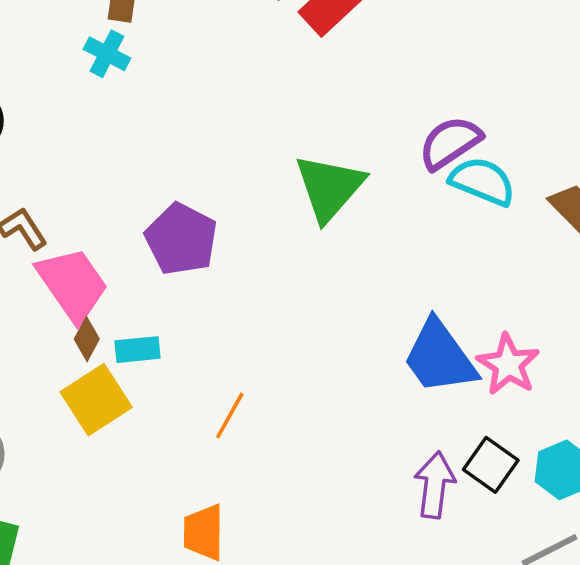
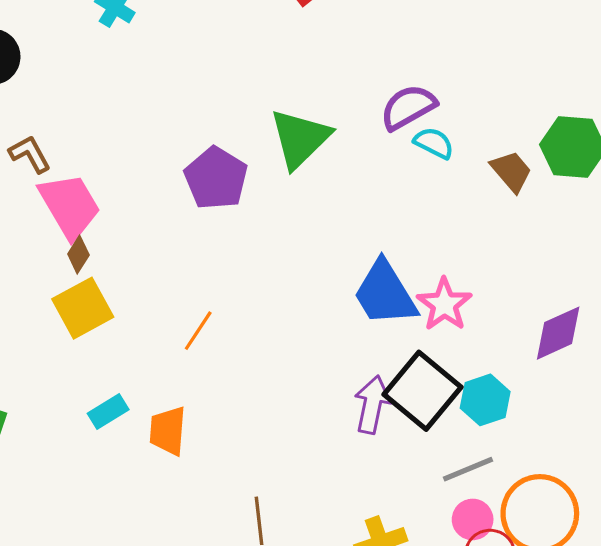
cyan semicircle: (482, 181) -> (434, 143), size x0.7
purple pentagon: (181, 239) -> (216, 178), moved
cyan rectangle: (138, 350) -> (108, 412), moved, turned -30
black square: (491, 465) -> (422, 391), size x1.6

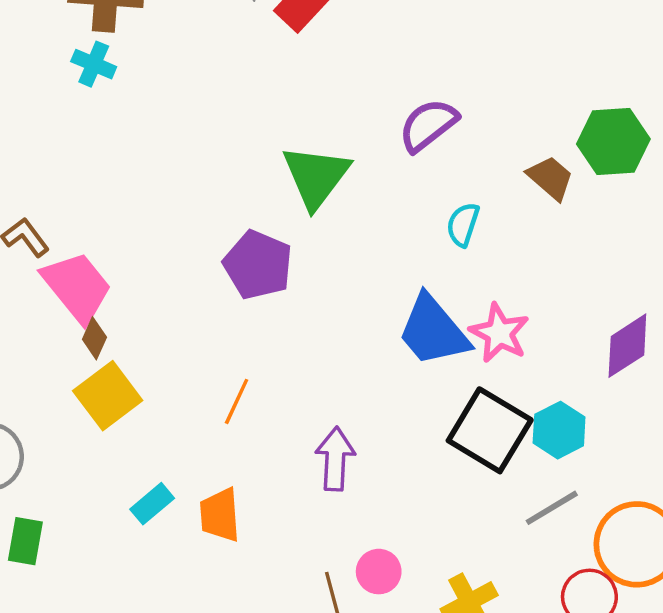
cyan semicircle: (434, 143) -> (463, 225), moved, turned -90
purple pentagon: (216, 178) -> (258, 265), moved
purple arrow: (372, 405) -> (335, 459), moved
pink circle: (473, 519) -> (379, 572), moved

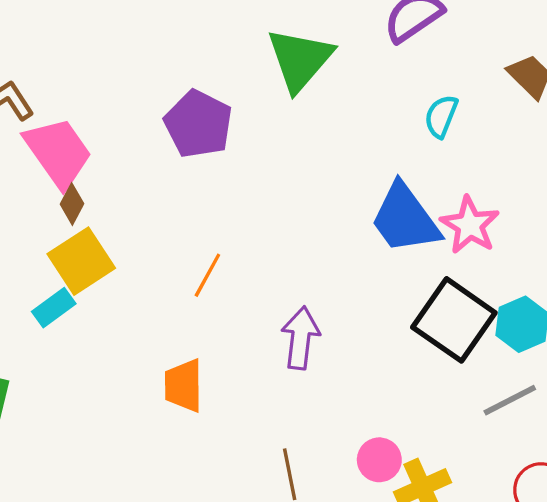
purple pentagon: (258, 265) -> (198, 124), moved
cyan rectangle: (152, 504) -> (54, 308), moved
pink circle: (379, 572) -> (379, 460), moved

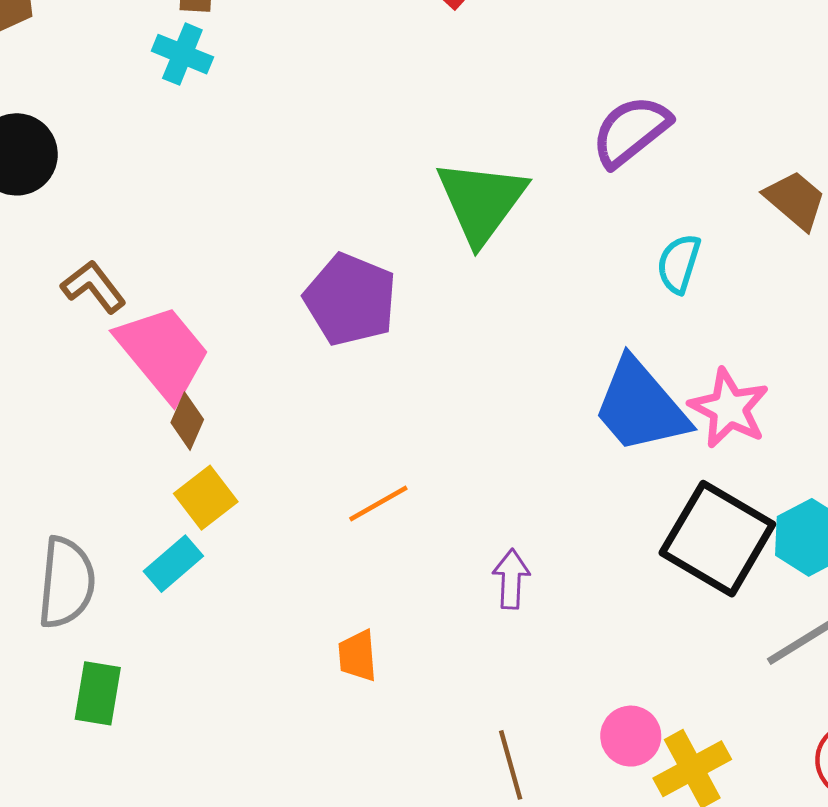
yellow square: (81, 261) -> (206, 498), size x0.7
orange line: (207, 275) -> (378, 504), turned 36
purple arrow: (300, 338) -> (511, 579), size x0.7
orange trapezoid: (184, 386) -> (357, 656), size x0.7

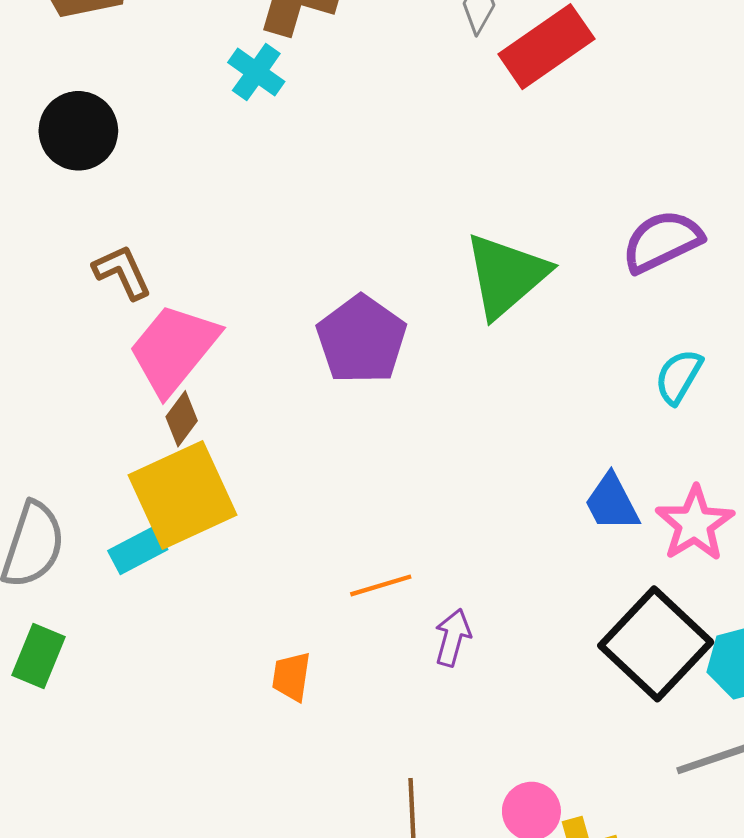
pink trapezoid: (163, 352) -> (174, 349), turned -114
blue trapezoid: (640, 406) -> (612, 503), size x0.6
yellow square: (206, 498) -> (183, 495), size x1.8
orange line: (378, 504) -> (381, 585), moved

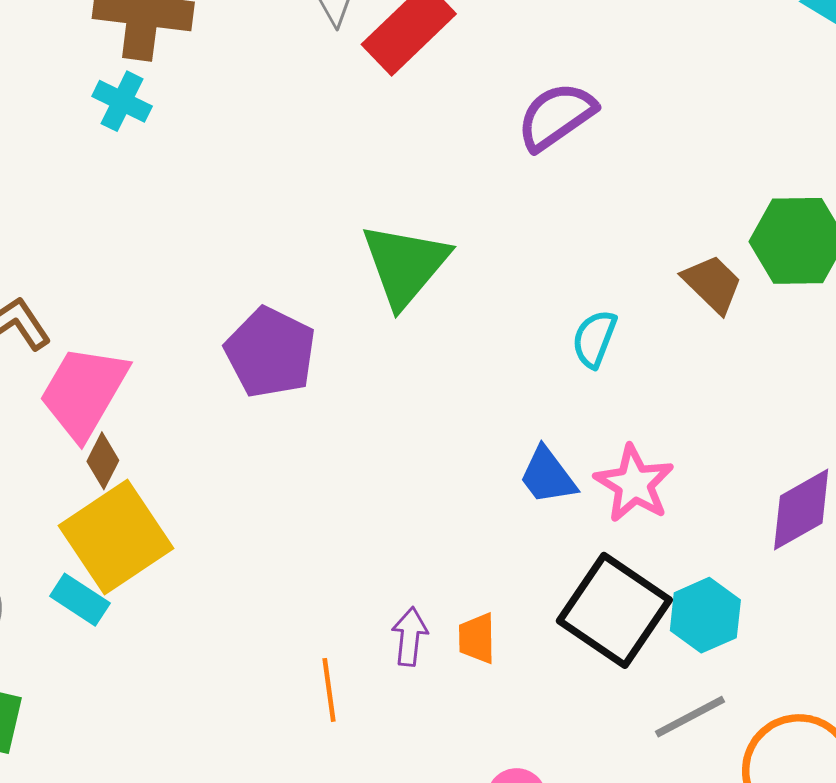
purple semicircle: (662, 241) -> (556, 116), moved
cyan rectangle: (138, 550) -> (80, 600), turned 70
orange line: (381, 585) -> (329, 690), moved, turned -72
orange trapezoid: (291, 677) -> (477, 638), moved

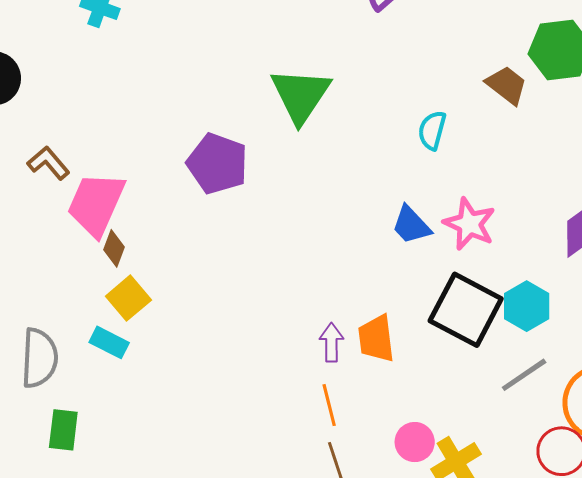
yellow square: (116, 537) -> (128, 298), size x0.6
orange trapezoid: (477, 638) -> (376, 339), size x1.4
orange line: (329, 690) -> (329, 405), moved

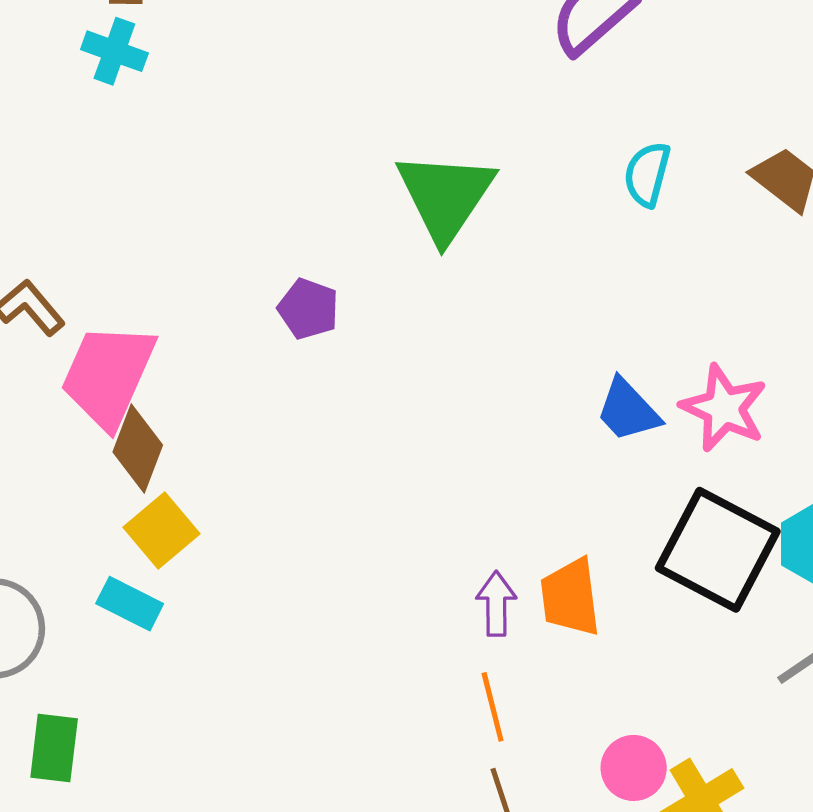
cyan semicircle: (432, 130) -> (647, 174), moved
purple pentagon: (217, 164) -> (308, 309), size x0.6
brown diamond: (114, 248) -> (138, 449), size x1.4

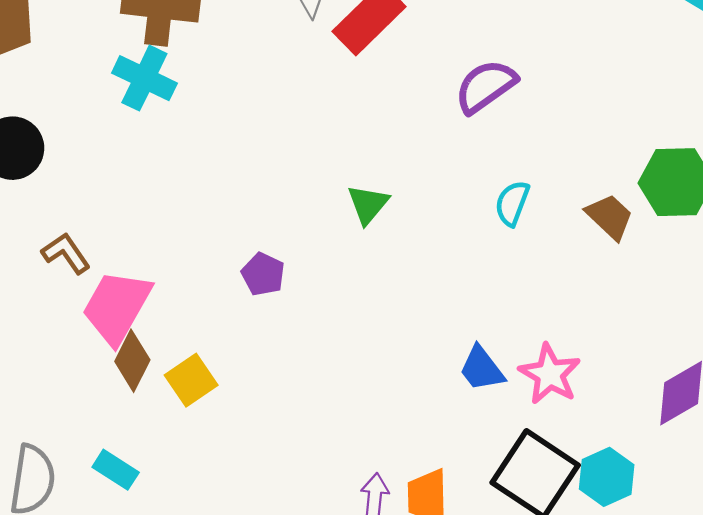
cyan cross: (114, 51) -> (144, 78), size x1.4
green triangle: (445, 196) -> (368, 204), size x0.6
yellow square: (162, 531) -> (191, 380), moved

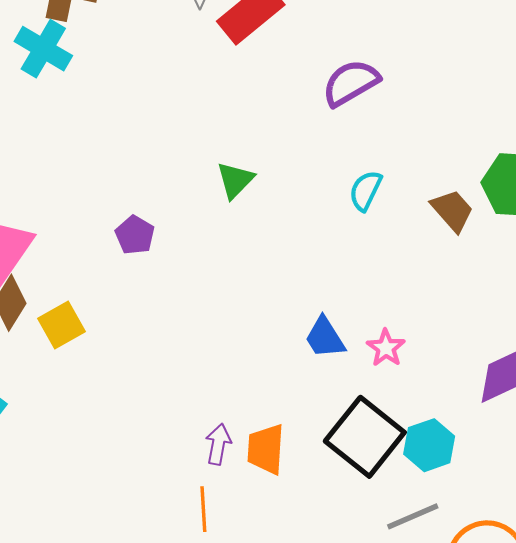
pink star: (550, 374) -> (386, 348), size x0.7

